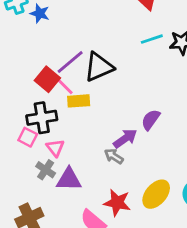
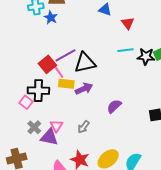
purple arrow: (125, 138) -> (84, 89), moved
pink triangle: (55, 148) -> (57, 126), moved
gray arrow: (114, 156) -> (84, 127), turned -96

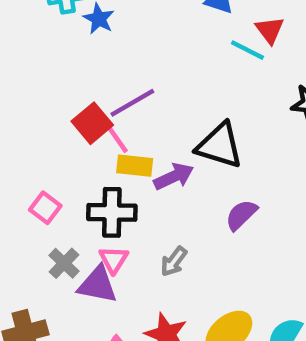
cyan line: (126, 50) -> (247, 50), moved, turned 35
black triangle: (85, 63) -> (220, 145), moved, turned 30
black cross: (38, 91) -> (112, 212), moved

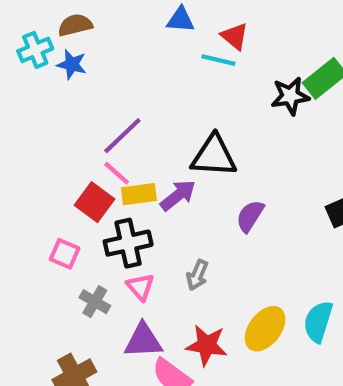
red square: (92, 123) -> (94, 202), moved
purple triangle: (98, 285) -> (143, 341), moved

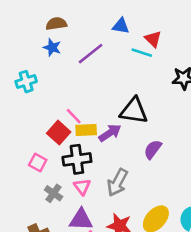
cyan cross: (35, 50) -> (26, 82), moved
purple line: (122, 136) -> (91, 54), moved
gray arrow: (197, 275) -> (117, 182), size x1.5

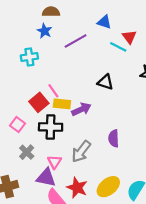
cyan cross: (26, 82) -> (29, 57), moved
black triangle: (134, 111) -> (105, 82), moved, size x0.7
purple semicircle: (153, 149) -> (114, 138), moved, turned -49
pink triangle: (82, 187) -> (54, 162), moved

